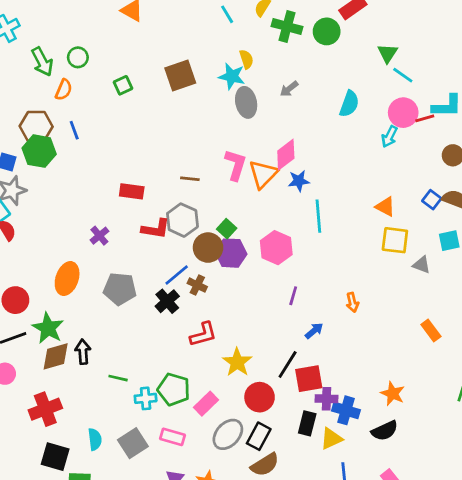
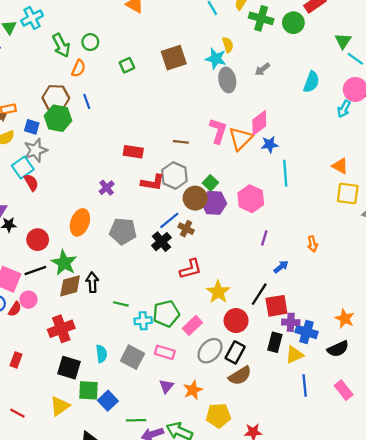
green pentagon: (174, 389) -> (166, 314), turned -30
gray square: (133, 443) -> (132, 357), turned -30

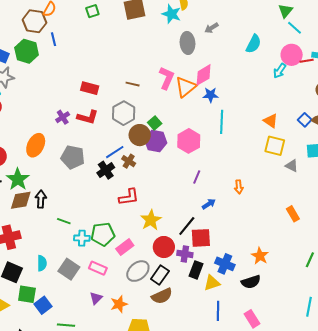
gray ellipse: (227, 80) -> (188, 43), moved
brown hexagon: (56, 98) -> (34, 21), moved
red L-shape: (153, 182) -> (88, 117), moved
purple cross: (291, 322) -> (185, 254), moved

